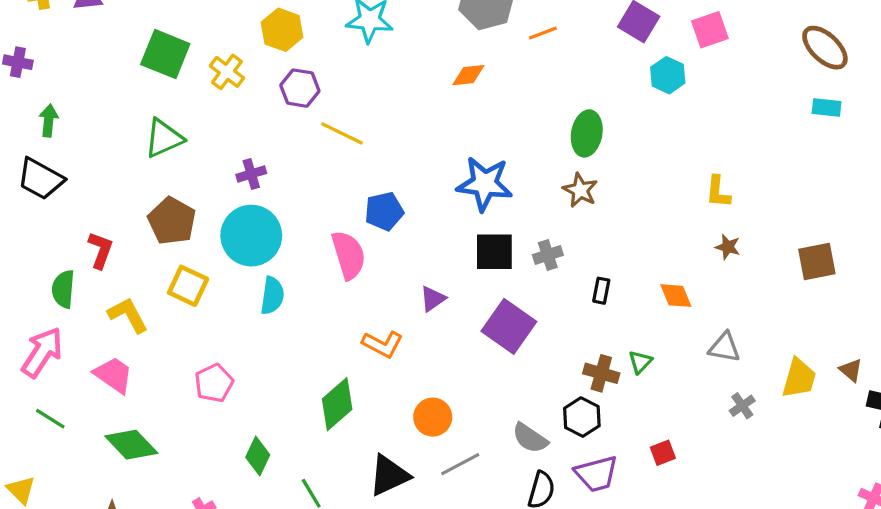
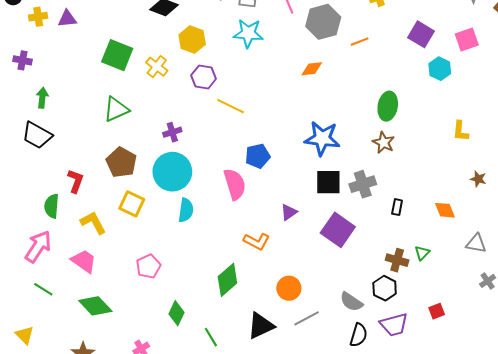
yellow L-shape: (718, 192) -> (461, 131), moved
gray cross: (548, 255) -> (363, 184), size x1.4

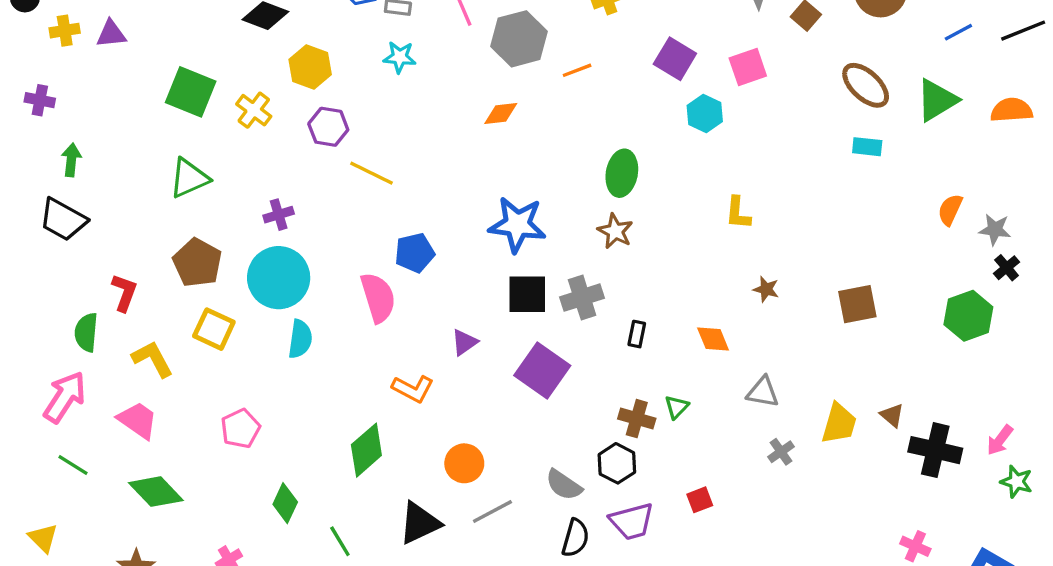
cyan star: (248, 33) -> (400, 57), size x0.7

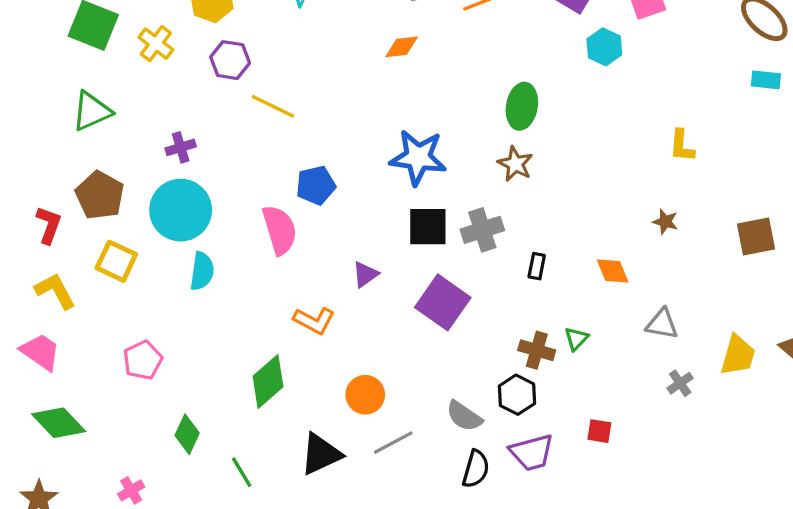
yellow L-shape: (738, 213) -> (682, 146), moved
red L-shape: (124, 293) -> (49, 225), moved
red square: (700, 500) -> (599, 431), turned 30

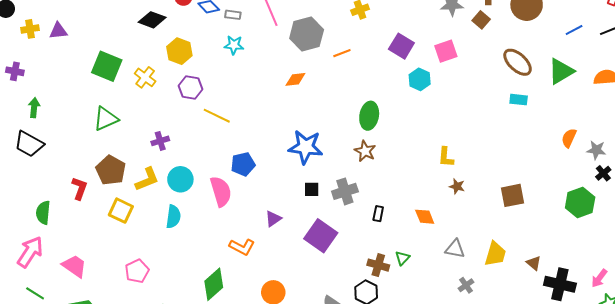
yellow L-shape: (682, 146) -> (446, 157), moved
cyan circle: (181, 210) -> (180, 179), moved, size x0.7
black square: (428, 227) -> (312, 189), size x0.6
yellow L-shape: (55, 291) -> (147, 179), moved, turned 96
yellow trapezoid: (738, 355) -> (495, 254), moved

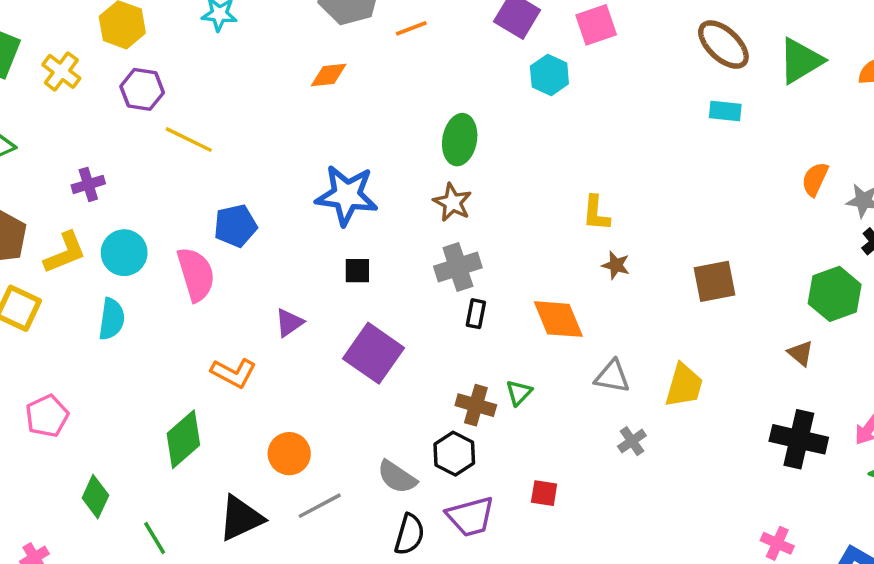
gray cross: (345, 191) -> (458, 267), moved
orange diamond: (425, 217) -> (558, 319), size x1.4
brown triangle: (534, 263) -> (801, 353), moved

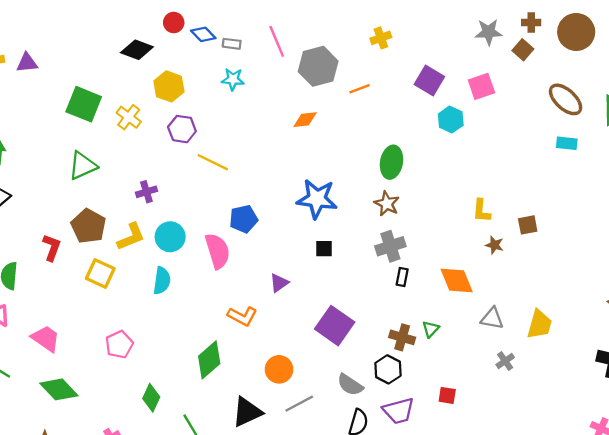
brown square: (714, 281) -> (528, 225), moved, size x0.7
purple square: (374, 353) -> (335, 326), moved

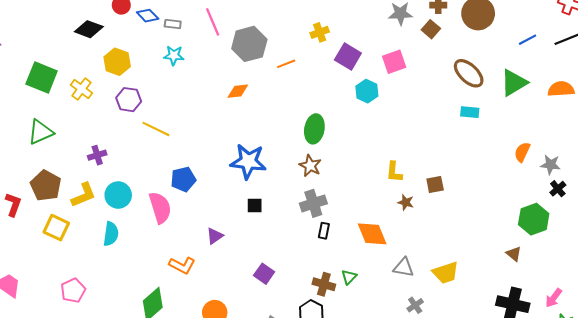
yellow cross: (381, 38) -> (320, 32), moved
yellow trapezoid: (539, 324) -> (446, 273), turned 56
purple square: (335, 326) -> (264, 274), size x0.6

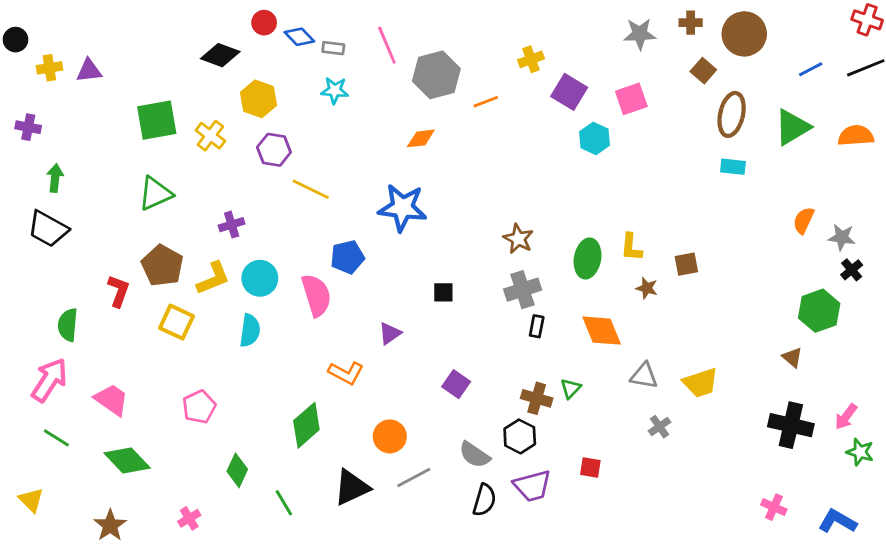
brown square: (431, 29) -> (703, 71), moved
brown ellipse: (469, 73) -> (732, 114), turned 60
green square: (42, 77) -> (157, 120), turned -32
green ellipse: (314, 129) -> (587, 258), moved
blue star: (248, 161) -> (402, 208), moved

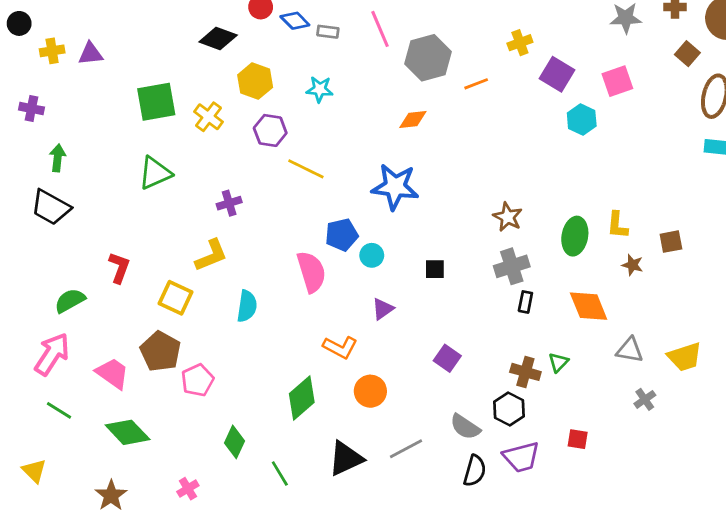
cyan star: (335, 90) -> (320, 89), moved
brown pentagon: (162, 266) -> (160, 351), moved
cyan circle: (260, 278) -> (372, 255), moved, size x0.7
green semicircle: (68, 325) -> (70, 301), turned 56
orange circle: (390, 436) -> (370, 391), moved

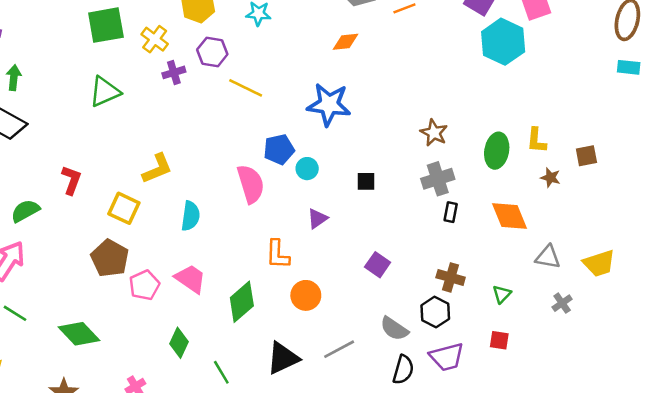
cyan hexagon: (582, 119) -> (503, 42), size x1.6
purple cross: (229, 203) -> (174, 72), moved
orange L-shape: (340, 347) -> (278, 254), turned 64
green triangle: (558, 362) -> (502, 294), moved
pink trapezoid: (112, 373) -> (191, 279), moved

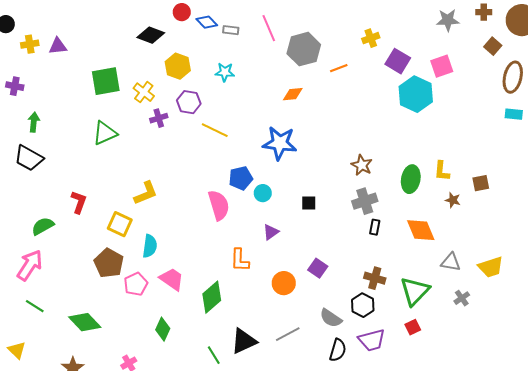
cyan semicircle: (191, 216) -> (150, 246), moved
green triangle: (502, 294) -> (415, 291), size x2.0
orange circle: (306, 295) -> (284, 283), moved
red square: (499, 340) -> (413, 327), turned -35
green line: (221, 372) -> (214, 355), moved

